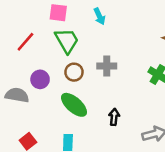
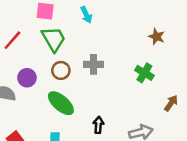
black arrow: (114, 117) -> (98, 125), moved

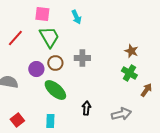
brown star: (157, 37) -> (131, 51), moved
green cross: (144, 73) -> (129, 73), moved
purple circle: (27, 78) -> (36, 69), moved

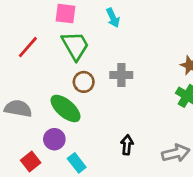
purple circle: (36, 69) -> (54, 139), moved
green ellipse: (55, 90) -> (66, 108), moved
cyan rectangle: (50, 121) -> (77, 163), turned -40

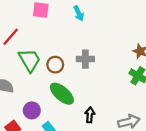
green trapezoid: (75, 46) -> (30, 60), moved
green ellipse: (66, 108) -> (62, 94), moved

